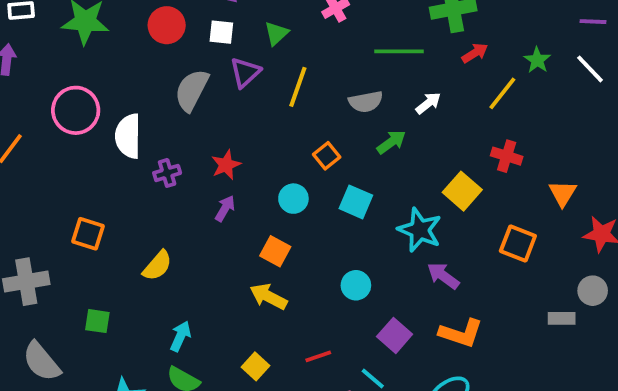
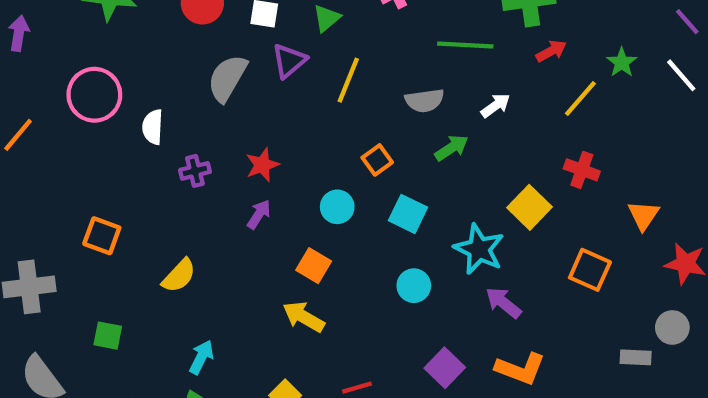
purple line: (593, 22) -> (687, 22), turned 44
white semicircle: (128, 136) -> (153, 127), size x0.7
cyan circle: (356, 285) -> (414, 286), moved

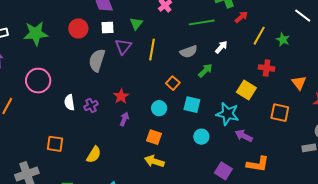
green star: (622, 62) -> (283, 40), moved
white semicircle: (153, 127) -> (69, 102), moved

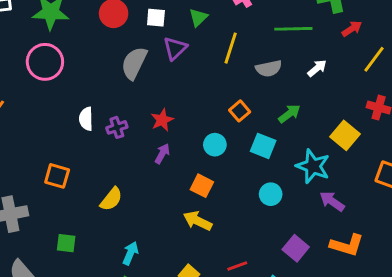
yellow line: (152, 50) -> (231, 48), moved
green arrow: (205, 70) -> (289, 114), moved
pink circle: (38, 81) -> (45, 62), moved

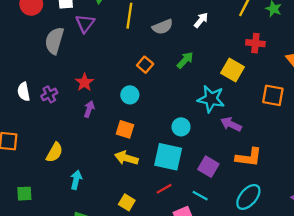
cyan square: (263, 146) -> (168, 157), moved, size x1.4
cyan arrow: (130, 253) -> (76, 180), moved

